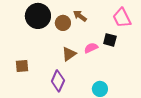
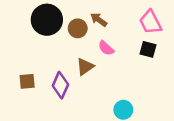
black square: (110, 40) -> (148, 49), moved
pink semicircle: (91, 48) -> (106, 48), moved, turned -112
purple diamond: (58, 81) -> (60, 85), moved

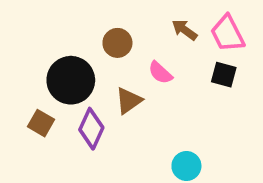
black circle: (47, 20) -> (71, 80), moved
brown arrow: (99, 20) -> (185, 30), moved
brown square: (27, 81) -> (41, 123), turned 35

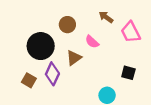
pink trapezoid: (227, 34) -> (131, 32), moved
black square: (224, 75) -> (128, 73), moved
brown square: (41, 123) -> (29, 80), moved

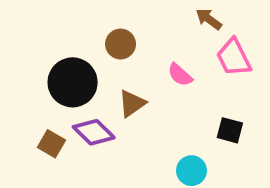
brown arrow: (106, 17) -> (209, 19), moved
pink semicircle: (92, 42) -> (180, 75), moved
purple diamond: (52, 74) -> (94, 132), turned -70

